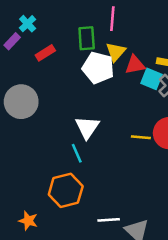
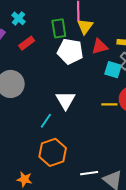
cyan cross: (28, 24) -> (18, 18), moved
yellow triangle: (116, 52) -> (85, 26), moved
cyan square: (152, 79) -> (113, 70), moved
cyan line: (77, 153) -> (46, 121), moved, turned 63

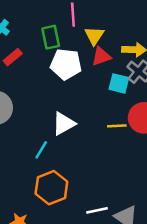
yellow triangle: (85, 26) -> (94, 36), moved
white triangle: (66, 100) -> (64, 124), turned 35

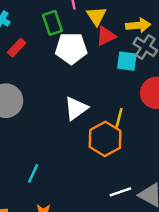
yellow line: (117, 126) -> (119, 118), moved, turned -66
cyan line: (41, 150) -> (33, 173), moved
orange hexagon: (51, 188) -> (105, 139), moved

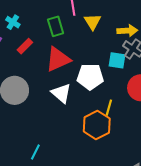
red triangle: (106, 36) -> (58, 59), moved, size x1.5
white pentagon: (71, 48) -> (90, 77), moved
white triangle: (76, 108) -> (61, 93), moved, turned -45

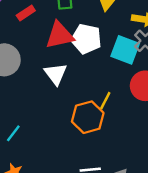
cyan square: (117, 60) -> (125, 50), size x1.4
white pentagon: (90, 77) -> (86, 39), moved

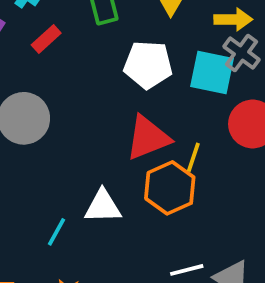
red triangle: (60, 35) -> (148, 138), moved
white triangle: (56, 74) -> (103, 206), moved, turned -45

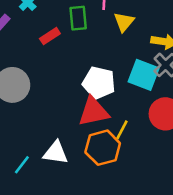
red rectangle: (46, 39) -> (50, 36), moved
white pentagon: (148, 65) -> (99, 83), moved

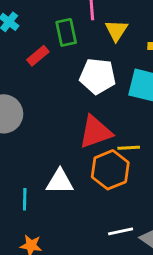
white pentagon: (99, 83) -> (98, 76), moved
yellow line: (122, 130) -> (129, 148), turned 66
cyan line: (22, 165) -> (25, 199), turned -30

